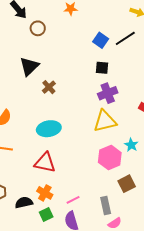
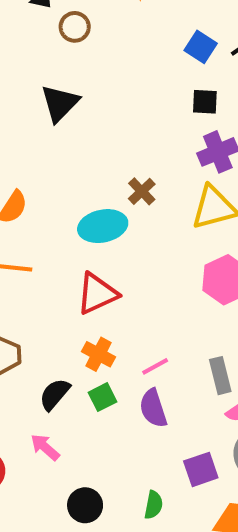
brown cross: (49, 87) -> (142, 191), moved
red triangle: (45, 163) -> (97, 294), turned -35
black semicircle: (24, 203) -> (55, 394), moved, turned -36

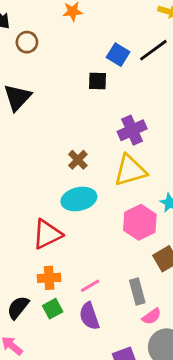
black square: (205, 102) -> (98, 81), moved
cyan ellipse: (103, 226) -> (79, 199), moved
orange cross: (99, 354) -> (49, 278), turned -30

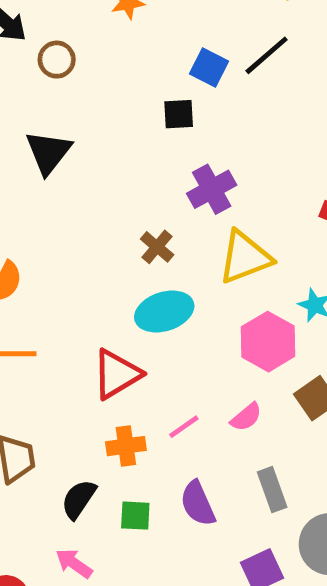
purple cross: (132, 130) -> (212, 189), moved
pink line: (90, 286) -> (184, 427), moved
gray rectangle: (137, 291) -> (272, 490), moved
green square: (53, 309) -> (135, 516), moved, turned 36
pink semicircle: (152, 316) -> (246, 417), moved

